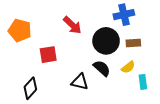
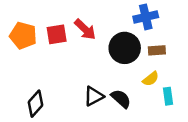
red square: (48, 55) -> (57, 34), moved
black semicircle: (102, 68) -> (121, 99), moved
black triangle: (80, 82) -> (94, 96), turned -42

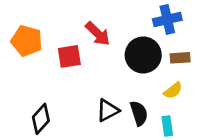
red square: (57, 34) -> (69, 56), moved
cyan rectangle: (168, 96) -> (167, 126), moved
black semicircle: (121, 99) -> (139, 113), turned 30

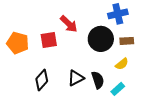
orange pentagon: (27, 41) -> (18, 43), moved
black diamond: (41, 119) -> (42, 80), moved
cyan rectangle: (167, 126) -> (118, 89), turned 56

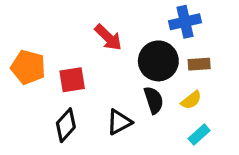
red square: (49, 40) -> (72, 80), moved
black semicircle: (98, 80) -> (154, 100), moved
cyan rectangle: (118, 89) -> (199, 135), moved

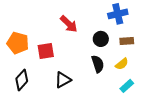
black circle: (158, 61) -> (101, 39), size x0.6
black triangle: (119, 122) -> (63, 80), moved
black diamond: (66, 125) -> (22, 80), moved

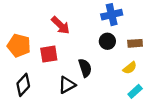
blue cross: (118, 14) -> (112, 15), moved
red arrow: (69, 24) -> (61, 25), moved
black semicircle: (98, 64) -> (85, 68), moved

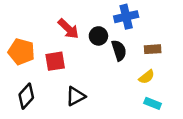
black circle: (107, 41) -> (98, 36), moved
black semicircle: (85, 68) -> (119, 50), moved
cyan rectangle: (135, 91) -> (153, 103), turned 64

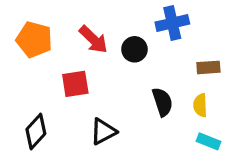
black semicircle: (119, 50) -> (162, 102), moved
orange pentagon: (21, 52) -> (34, 39), moved
yellow semicircle: (147, 77) -> (200, 105), turned 126

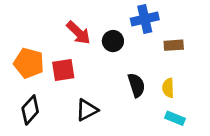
orange pentagon: (34, 39) -> (29, 63), moved
brown rectangle: (208, 67) -> (174, 45), moved

